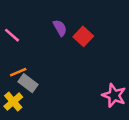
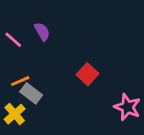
purple semicircle: (60, 28) -> (42, 32), moved
red square: (83, 36) -> (88, 74), moved

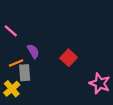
purple semicircle: (42, 32) -> (33, 51), moved
gray rectangle: (31, 93) -> (25, 73), turned 49

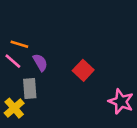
pink line: (11, 31) -> (13, 61), moved
orange line: (16, 63) -> (19, 44), moved, turned 40

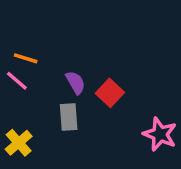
purple semicircle: (40, 62) -> (75, 82), moved
gray rectangle: (30, 89) -> (69, 117), moved

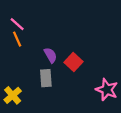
orange line: (26, 58) -> (17, 39), turned 49
pink line: (17, 81) -> (17, 24), moved

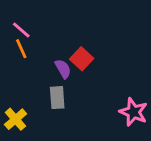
red square: (73, 62) -> (82, 59), moved

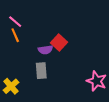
purple semicircle: (63, 69) -> (45, 50), turned 112

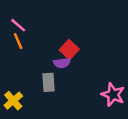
purple semicircle: (45, 50) -> (62, 63), moved

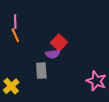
pink line: (18, 25) -> (15, 22), turned 48

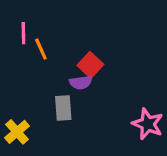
orange line: (15, 35) -> (41, 49), moved

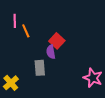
purple semicircle: (81, 83) -> (51, 52), turned 88

